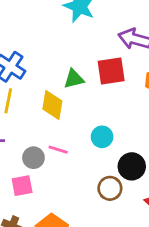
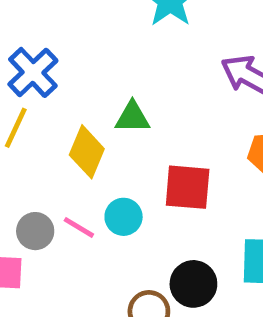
red square: (111, 71) -> (188, 187), moved
cyan circle: (102, 137) -> (124, 217), moved

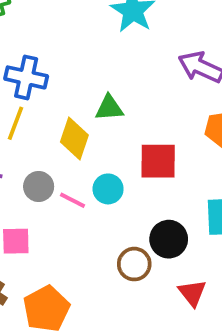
blue cross: (33, 72) -> (26, 77), turned -30
gray circle: (35, 231) -> (39, 186), moved

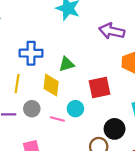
blue cross: (26, 77) -> (31, 53), moved
gray circle: (39, 186) -> (32, 109), moved

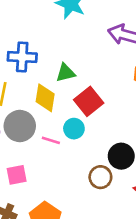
red square: (100, 88) -> (89, 101), moved, turned -30
gray circle: (32, 109) -> (20, 126), size x1.5

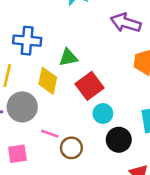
cyan circle: (74, 129) -> (103, 114), moved
pink line: (51, 140) -> (50, 134), moved
brown circle: (100, 177) -> (71, 148), moved

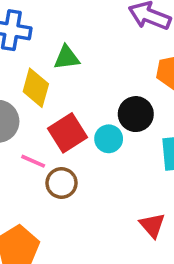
red square: (89, 86) -> (67, 133), moved
black circle: (119, 140) -> (136, 114), moved

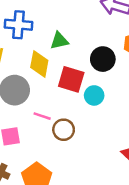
black circle: (136, 114) -> (103, 59), moved
red square: (67, 133) -> (71, 79), moved, turned -36

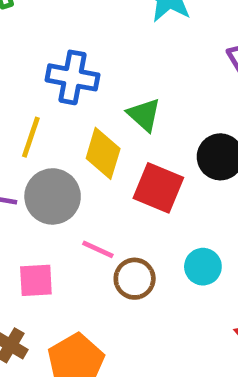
green triangle: (59, 41) -> (144, 115), turned 48
cyan circle: (94, 95) -> (203, 267), moved

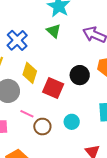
blue cross: (72, 77) -> (17, 40), turned 35
green triangle: (144, 115) -> (54, 31), moved

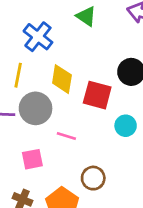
cyan circle: (72, 122) -> (126, 126), moved
brown circle: (42, 127) -> (93, 178), moved

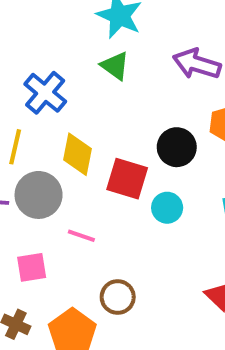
cyan circle: (126, 126) -> (167, 208), moved

